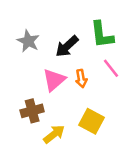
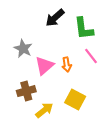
gray star: (28, 41) -> (23, 49), moved
black arrow: (67, 46) -> (55, 18), moved

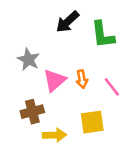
pink line: (91, 56) -> (112, 87), moved
yellow square: (75, 100) -> (92, 122), turned -36
yellow arrow: (44, 110) -> (54, 135), turned 36

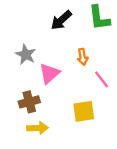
green L-shape: (103, 35) -> (99, 18), moved
orange arrow: (82, 79) -> (83, 57), moved
yellow arrow: (54, 135) -> (38, 128), moved

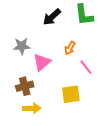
gray star: (26, 55) -> (22, 46), turned -30
orange arrow: (83, 57) -> (70, 48), turned 40

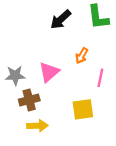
gray star: (22, 46) -> (15, 75), moved
pink line: (86, 67) -> (100, 78), turned 49

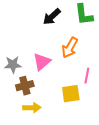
orange arrow: (82, 56) -> (70, 48), size x1.5
pink line: (100, 78) -> (87, 76), moved

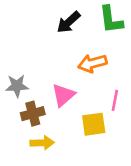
orange arrow: (70, 48) -> (92, 63), turned 45
pink triangle: (42, 62) -> (63, 95), moved

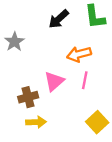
gray star: (17, 86) -> (14, 42), moved, turned -30
pink line: (115, 100) -> (85, 80), moved
yellow square: (94, 124) -> (97, 122), moved, turned -35

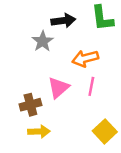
black arrow: (59, 19) -> (63, 21), turned -145
gray star: (14, 42) -> (43, 41), moved

